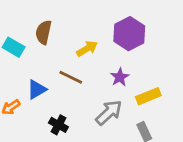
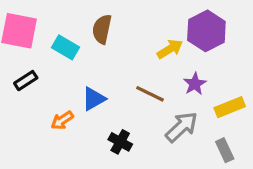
yellow arrow: (87, 49) -> (170, 49), moved
brown line: (71, 77) -> (150, 94), moved

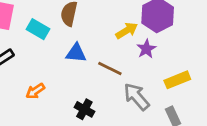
purple star: (195, 84) -> (146, 49), moved
blue triangle: (94, 99) -> (76, 53), moved, turned 35
gray arrow: (182, 127) -> (137, 97), turned -88

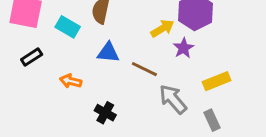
orange arrow: (35, 91) -> (71, 81), moved, turned 48
black cross: (84, 109) -> (105, 113), moved

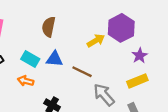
cyan rectangle: (68, 27) -> (30, 59), moved
purple star: (183, 48) -> (140, 56), moved

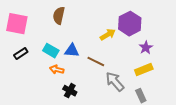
brown semicircle: (49, 27) -> (59, 16), moved
orange arrow: (26, 81) -> (57, 70), moved

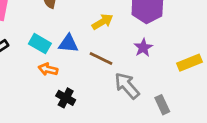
yellow arrow: (108, 35) -> (102, 22), moved
purple star: (146, 48) -> (143, 48), moved
yellow rectangle: (144, 70) -> (189, 63), moved

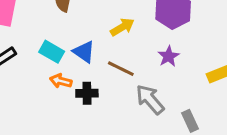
blue triangle: (68, 44) -> (84, 52), turned 30
black cross: (66, 98) -> (87, 93), moved, turned -30

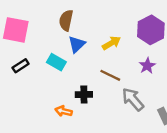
blue triangle: (84, 52) -> (77, 44), moved, turned 42
orange arrow: (61, 81) -> (64, 111), moved

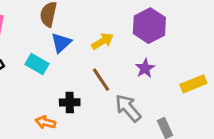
brown line: (110, 75) -> (101, 80), turned 30

